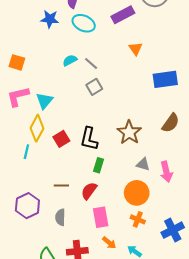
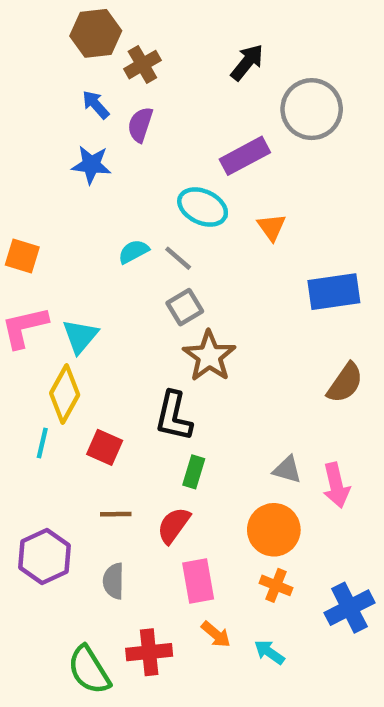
cyan ellipse: (84, 23) -> (203, 207), moved
brown star: (129, 132) -> (209, 356), moved
red square: (61, 139) -> (105, 447), moved, turned -35

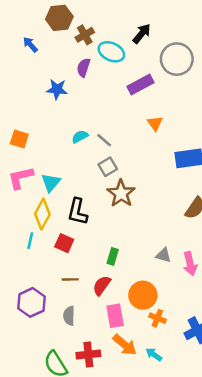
blue arrow: (96, 105) -> (30, 45), moved
cyan ellipse: (203, 207) -> (111, 52), moved
black L-shape: (174, 416) -> (77, 212), moved
orange circle: (274, 530) -> (143, 295), moved
orange arrow: (216, 634) -> (125, 345), size x1.5

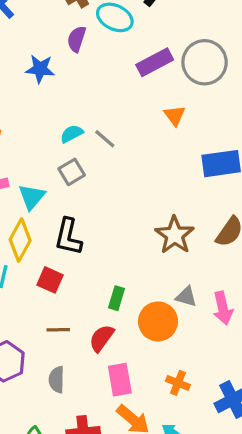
gray circle: (177, 59) -> (205, 62), moved
gray square: (108, 167) -> (72, 172), moved
brown star: (121, 193) -> (175, 235), moved
orange circle: (143, 295) -> (158, 321), moved

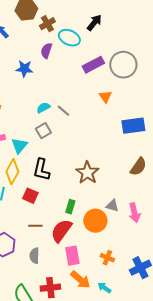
brown star: (175, 235) -> (87, 173), moved
red semicircle: (102, 338) -> (61, 231), size x1.4

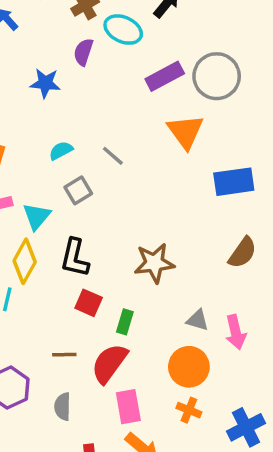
orange triangle: (105, 97) -> (185, 132), size x1.6
cyan semicircle: (43, 108) -> (61, 151), moved
brown star: (87, 173) -> (154, 263), turned 30
red square: (30, 196) -> (89, 303), moved
orange circle: (95, 221) -> (189, 367), moved

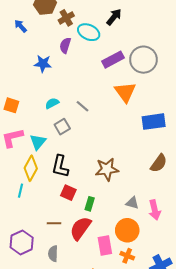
pink rectangle: (128, 407) -> (105, 246), moved

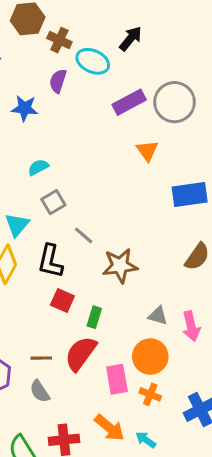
brown cross: (66, 18) -> (59, 40), turned -35
orange triangle: (125, 92) -> (147, 151), size x0.7
gray line: (83, 106) -> (84, 235), moved
brown line: (54, 223) -> (41, 358), moved
gray semicircle: (53, 254) -> (40, 391), turned -35

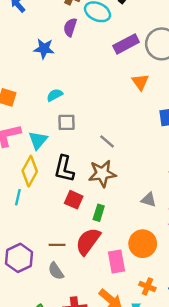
gray square: (53, 202) -> (67, 122), turned 30
gray line: (84, 235) -> (107, 141), moved
brown star: (120, 266) -> (102, 174), moved
gray triangle: (158, 316) -> (149, 200), moved
orange cross: (150, 394) -> (147, 286), moved

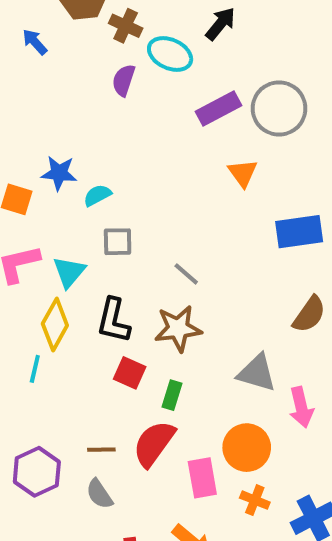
blue star: (44, 49) -> (59, 173), moved
gray triangle: (149, 200) -> (257, 373), size x1.5
orange cross: (147, 286) -> (255, 500), moved

